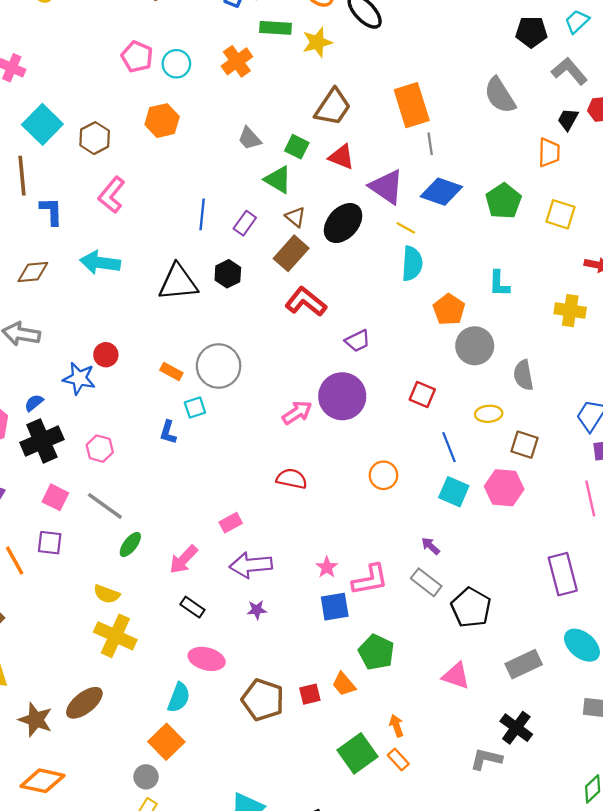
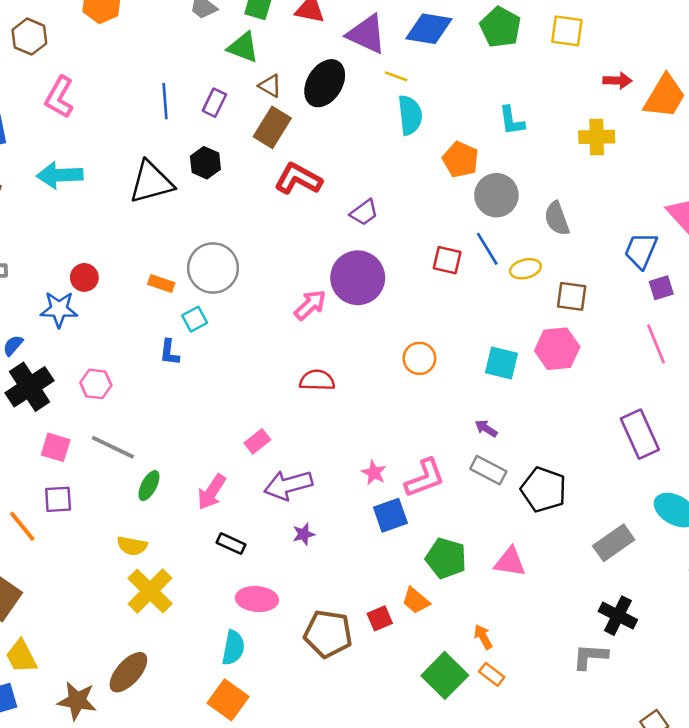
blue line: (449, 447) -> (487, 249), moved
yellow cross: (115, 636) -> (150, 591), turned 30
pink triangle: (456, 676) -> (510, 562), moved

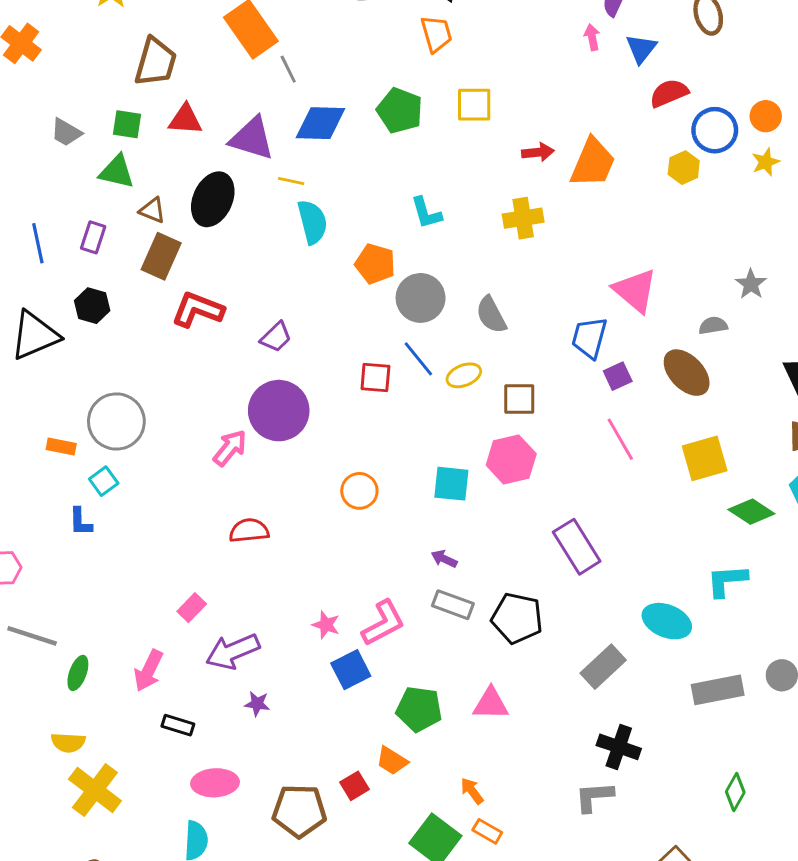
purple rectangle: (640, 434) -> (577, 547), moved
purple star: (304, 534) -> (257, 704), turned 30

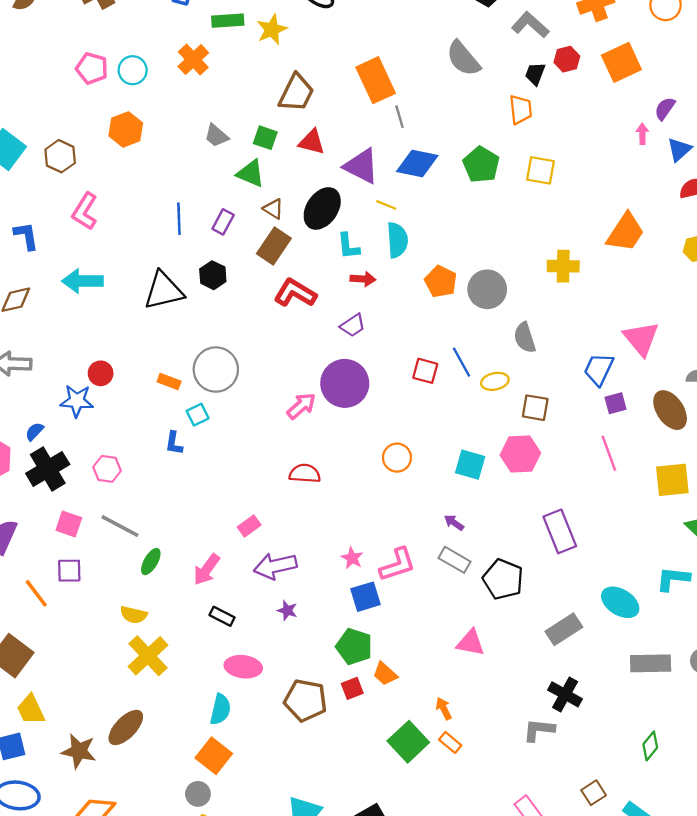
red arrow: (538, 152) -> (363, 279), moved
cyan L-shape: (426, 213) -> (348, 246), moved
gray circle: (421, 298) -> (487, 289), moved
green pentagon: (419, 709) -> (354, 647), moved

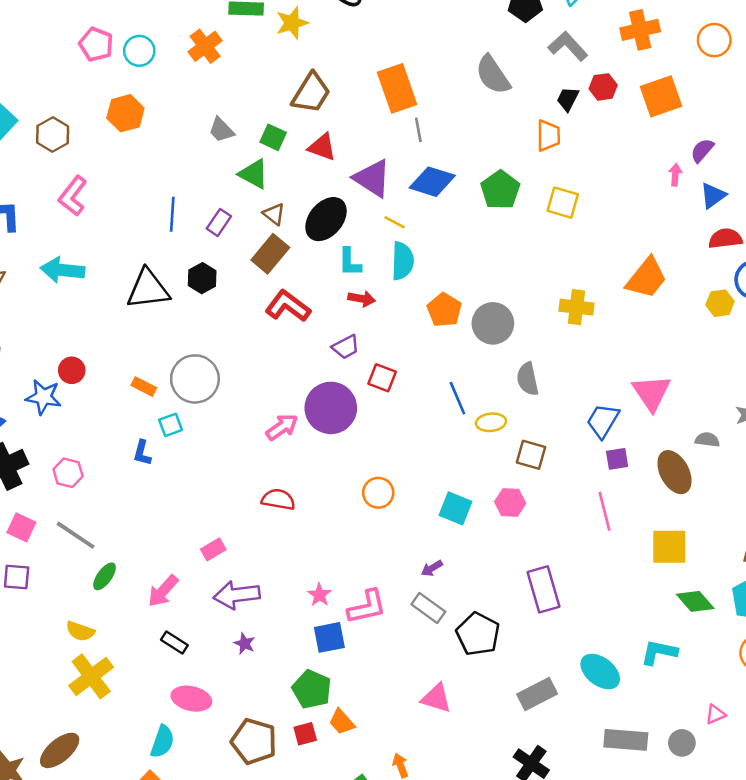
red square: (425, 371) -> (382, 378), moved
pink hexagon: (520, 454) -> (510, 502), size x0.7
purple arrow: (454, 523) -> (432, 568), turned -72

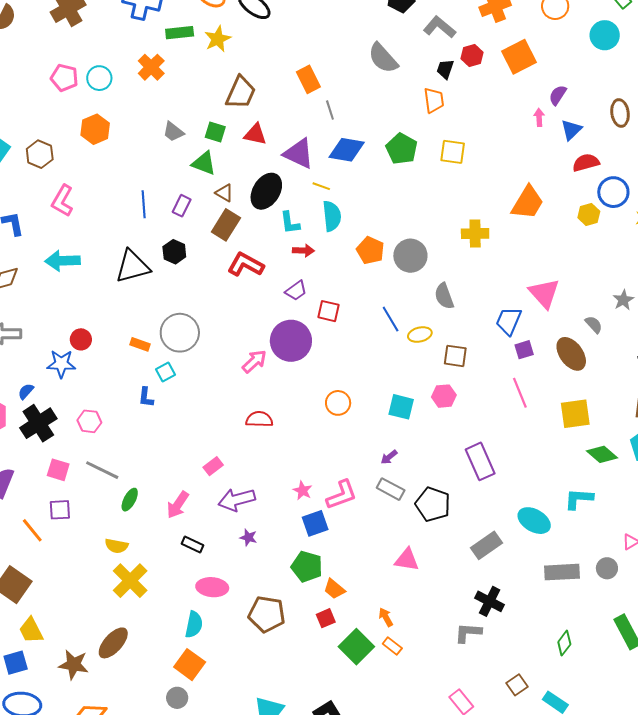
orange rectangle: (397, 88) -> (308, 79), size x0.7
gray semicircle: (707, 440) -> (594, 324), turned 48
red square: (305, 734) -> (326, 618), moved

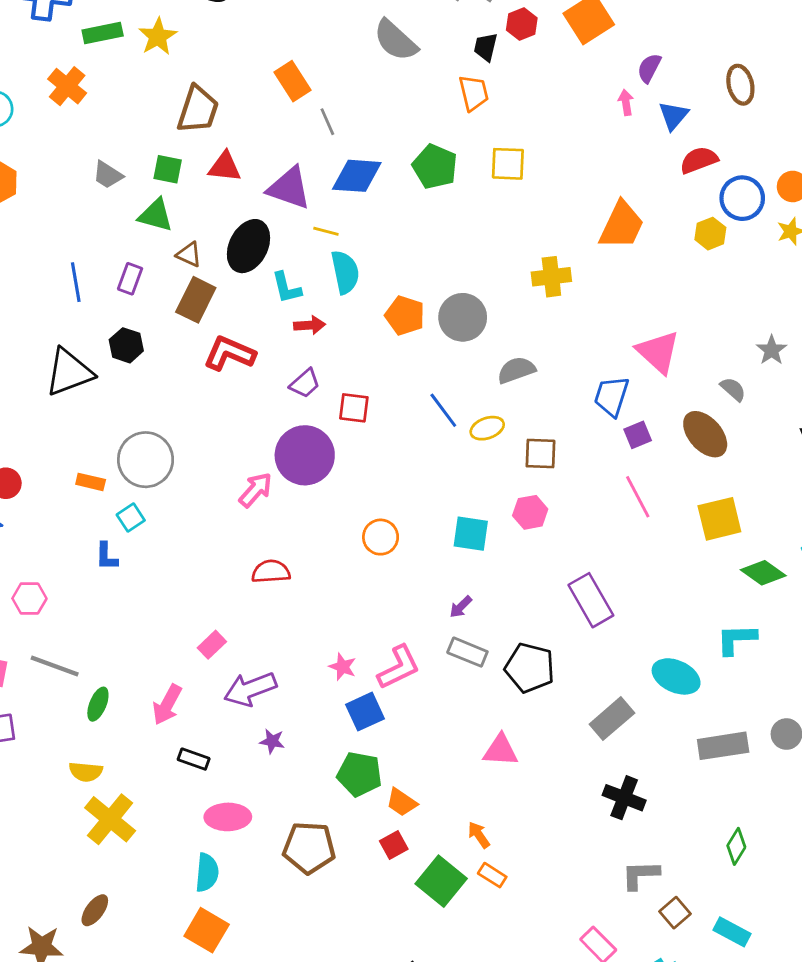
gray semicircle: (444, 296) -> (516, 370), turned 96
gray L-shape: (468, 633) -> (640, 875), moved
brown ellipse: (113, 643) -> (95, 910), size x0.7

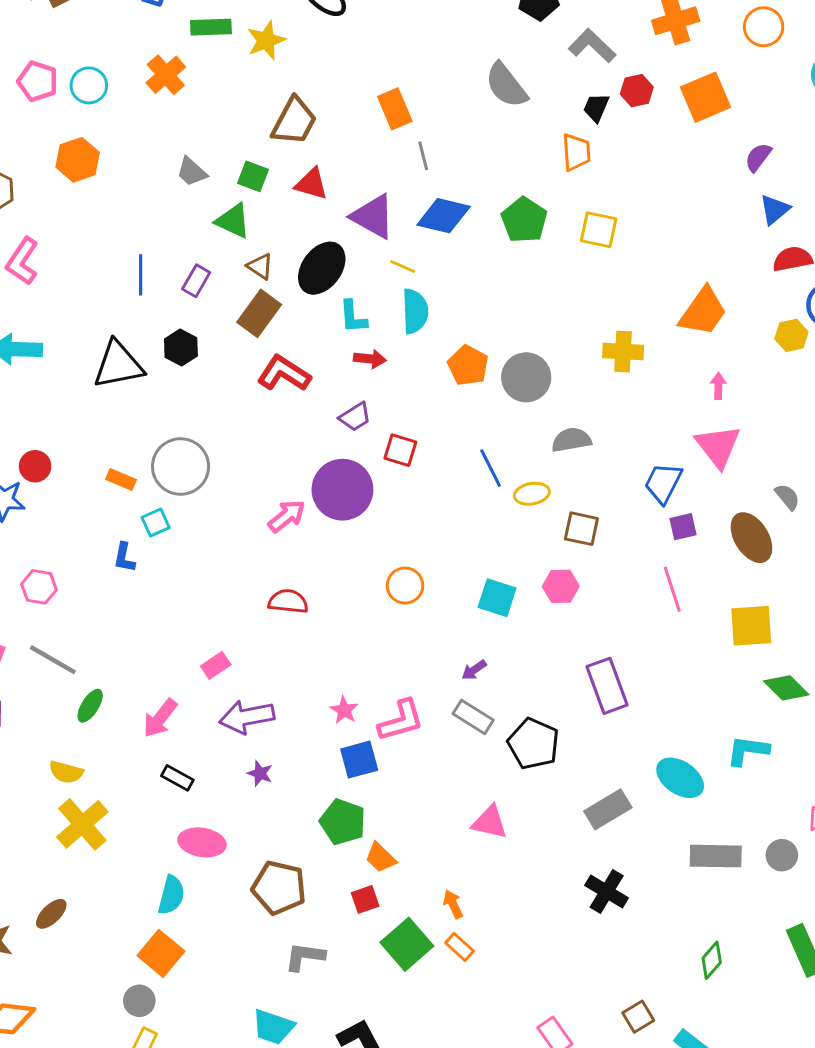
pink arrow: (626, 102) -> (718, 386), moved
gray L-shape: (640, 875) -> (305, 957), moved

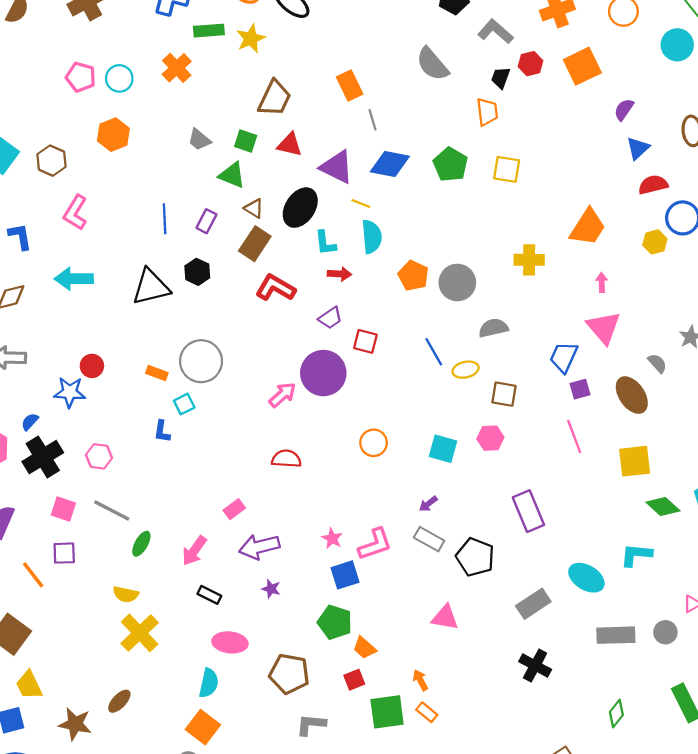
green square: (407, 944) -> (387, 712), turned 36

